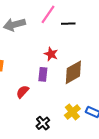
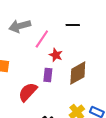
pink line: (48, 14) -> (42, 39), moved
red semicircle: (23, 92) -> (28, 92), size x1.5

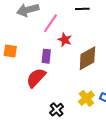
purple rectangle: (48, 75) -> (46, 56), moved

